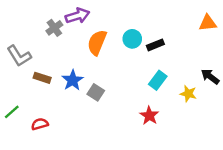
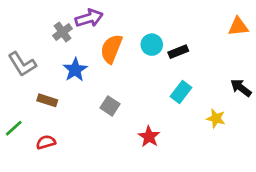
brown rectangle: (42, 78) -> (47, 100), moved
blue star: (73, 80) -> (75, 70), moved
yellow star: (188, 94) -> (216, 118), moved
red star: (149, 116) -> (149, 137), moved

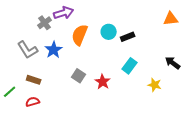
gray L-shape: (22, 64) -> (28, 50), moved
brown rectangle: (47, 100) -> (34, 80), moved
red star: (149, 137) -> (103, 82), moved

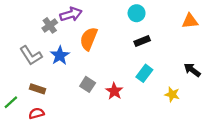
cyan circle: (109, 32) -> (137, 13), moved

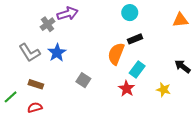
orange semicircle: (89, 39) -> (116, 54), moved
red star: (114, 91) -> (127, 89), moved

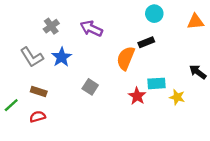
cyan circle: (130, 13) -> (154, 14), moved
purple arrow: (68, 14) -> (91, 28), moved, turned -138
cyan rectangle: (137, 70) -> (157, 83), moved, turned 49

